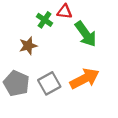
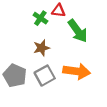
brown star: (28, 46) -> (41, 48), moved
orange arrow: (85, 79) -> (77, 71), turned 35

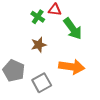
gray square: (45, 76) -> (42, 83), moved

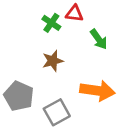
green arrow: (73, 29) -> (99, 39), size x0.7

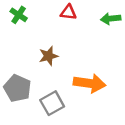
green cross: (51, 23) -> (19, 15), moved
green arrow: (99, 39) -> (111, 19), moved, turned 120

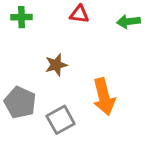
green cross: (19, 15) -> (21, 17), turned -35
orange arrow: (90, 83) -> (104, 97), turned 68

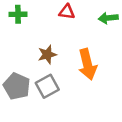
orange arrow: (104, 97) -> (87, 64), moved
gray square: (61, 120) -> (47, 86), moved

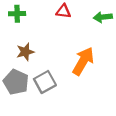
brown star: (47, 55) -> (25, 52), moved
orange arrow: (87, 64) -> (83, 61), turned -136

